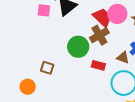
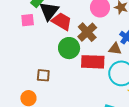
red trapezoid: (103, 17) -> (62, 21), moved
red rectangle: (98, 65) -> (93, 62), size x1.6

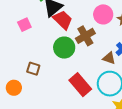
pink square: (28, 20) -> (24, 25), moved, turned -32
red rectangle: (93, 62) -> (80, 85), moved, turned 35

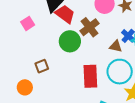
brown square: (33, 69) -> (42, 66), turned -32
red rectangle: (80, 85) -> (90, 76), turned 45

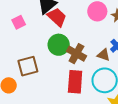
brown cross: (90, 27) -> (76, 54), moved, turned -30
brown square: (42, 66) -> (28, 66), size x1.5

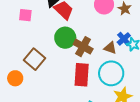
pink square: (19, 22) -> (25, 15), turned 32
brown square: (28, 66) -> (34, 59), turned -35

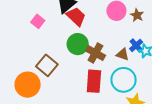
pink square: (25, 15) -> (38, 21), turned 32
orange circle: (15, 78) -> (28, 85), size x1.6

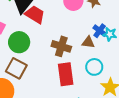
green circle: (78, 44) -> (19, 42), moved
cyan circle: (124, 80) -> (94, 67), size x0.7

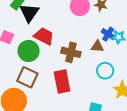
red trapezoid: (35, 15) -> (44, 36), moved
red rectangle: (66, 74) -> (62, 81), moved

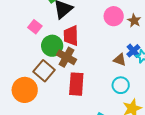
red trapezoid: (44, 36) -> (71, 36), turned -135
brown cross: (71, 52) -> (66, 57), moved

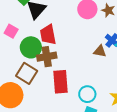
brown cross: (66, 57) -> (47, 57), turned -30
cyan circle: (121, 85) -> (87, 94), moved

